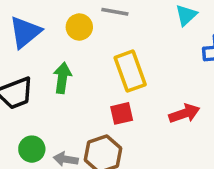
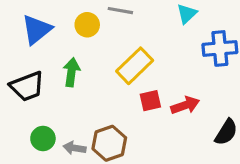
yellow rectangle: (130, 71) -> (135, 66), turned 66
red square: (122, 113) -> (150, 101), moved

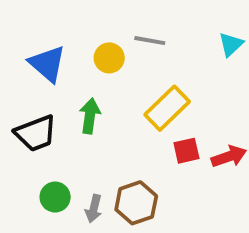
blue triangle: (37, 29) -> (47, 64), turned -40
gray arrow: (75, 148) -> (94, 209), turned -85

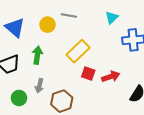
red square: (186, 151) -> (88, 74), turned 32
gray arrow: (94, 209) -> (39, 86), moved

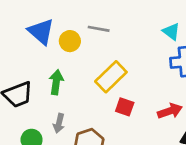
cyan triangle: (112, 17) -> (171, 32), moved, turned -40
blue triangle: (15, 28) -> (41, 32), moved
red arrow: (111, 77) -> (170, 111), moved

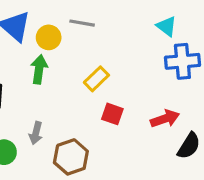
yellow rectangle: (111, 77) -> (96, 79), size x0.7
green arrow: (56, 82) -> (39, 69), moved

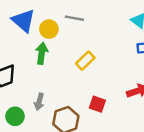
red square: (112, 114) -> (97, 104), moved

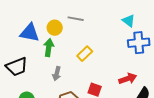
blue triangle: (23, 21) -> (30, 33), moved, turned -30
gray arrow: (39, 102) -> (57, 74), moved

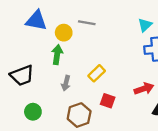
cyan triangle: (129, 21) -> (145, 25), turned 40
blue triangle: (30, 33) -> (36, 21), moved
yellow rectangle: (85, 54) -> (97, 73), moved

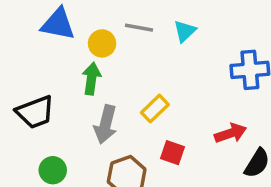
cyan triangle: (145, 25) -> (185, 31), moved
gray arrow: (66, 83) -> (106, 124), size x1.5

